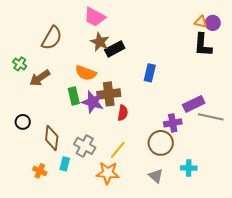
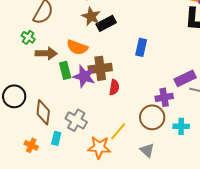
green cross: (20, 64) -> (28, 37), moved
brown arrow: (40, 78) -> (46, 53), moved, turned -145
black circle: (23, 122) -> (14, 96), size x1.5
yellow line: (118, 150) -> (118, 131), moved
cyan cross: (189, 168) -> (181, 126), moved

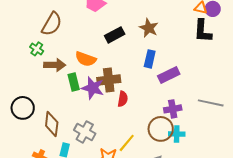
brown star: (91, 16) -> (149, 28), moved
purple rectangle: (185, 78) -> (169, 75), moved
cyan cross: (181, 126) -> (177, 134), moved

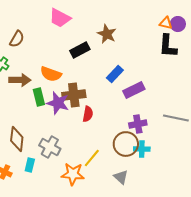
brown semicircle: (52, 24) -> (17, 39), size x0.7
brown star: (149, 28) -> (107, 34), moved
blue rectangle: (150, 59) -> (115, 74), turned 30

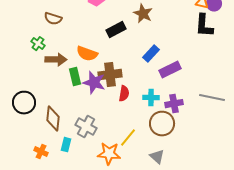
brown semicircle: (17, 39) -> (53, 19), turned 78
cyan cross: (142, 149) -> (151, 98), moved

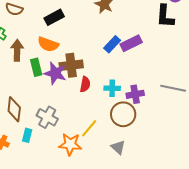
black rectangle: (116, 30) -> (54, 17), moved
brown arrow: (56, 60) -> (17, 50), turned -90
purple rectangle: (170, 70) -> (131, 43), moved

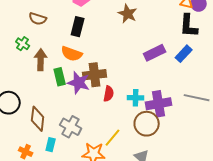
black rectangle: (54, 17) -> (78, 27), turned -48
blue rectangle: (112, 44) -> (184, 54), moved
purple cross: (135, 94) -> (159, 104), size x1.4

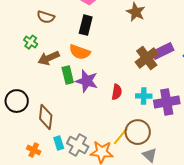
brown arrow: (41, 60) -> (49, 58), turned -115
brown cross: (95, 75) -> (147, 58), moved, turned -30
brown circle: (147, 124) -> (138, 132), moved
gray cross: (71, 127) -> (78, 145), moved
cyan rectangle: (51, 145) -> (59, 143), turned -32

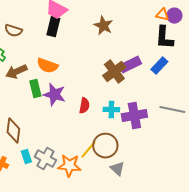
black rectangle: (86, 25) -> (53, 27), moved

